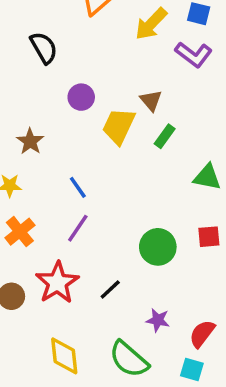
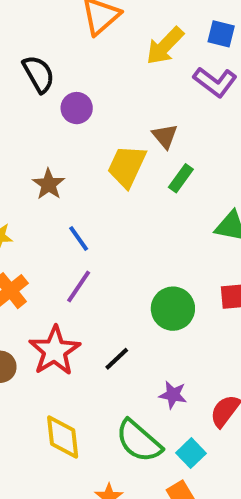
purple circle: (81, 97) -> (77, 108), moved
brown star: (30, 141) -> (49, 184), moved
cyan square: (192, 369) -> (191, 453), moved, turned 30

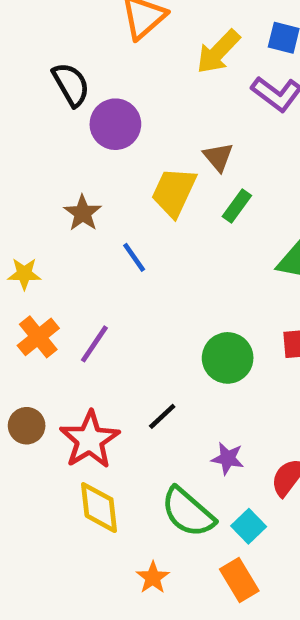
purple circle: (77, 108) -> (115, 124), size x1.4
blue line: (79, 238) -> (134, 257), moved
purple line: (79, 287) -> (94, 344), moved
red star: (55, 351) -> (90, 440), moved

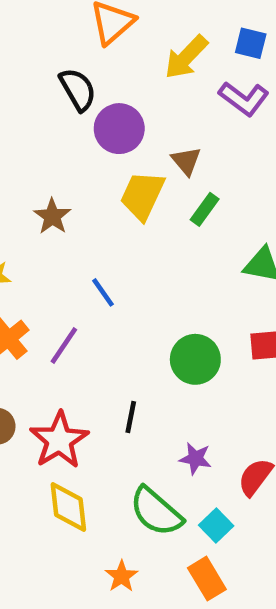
black semicircle: (71, 84) -> (78, 89), moved
purple circle: (115, 124) -> (119, 129), moved
blue line: (134, 257) -> (103, 292), moved
black line: (162, 416) -> (131, 417), turned -36

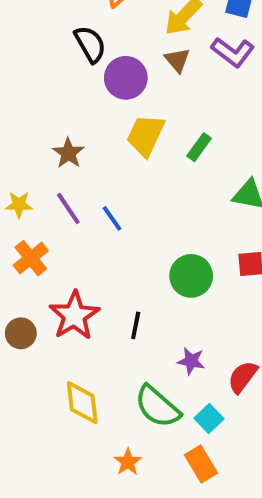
brown triangle: (186, 161) -> (177, 60), moved
purple line: (64, 346) -> (68, 209), moved, turned -68
red star: (59, 440) -> (74, 315), moved

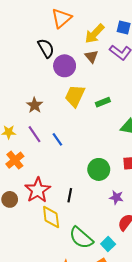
green rectangle: (199, 147) -> (103, 102), turned 32
purple star: (191, 361) -> (116, 197), moved
yellow diamond: (82, 403) -> (51, 217), moved

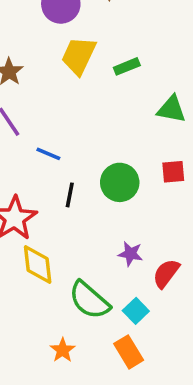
blue line: (57, 139) -> (48, 154), moved, turned -32
black line: (70, 195) -> (70, 195), moved
purple star: (116, 197) -> (130, 254), moved

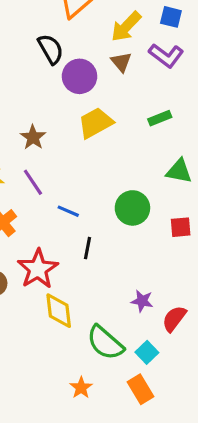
yellow trapezoid: (79, 56) -> (96, 123), turned 36
green rectangle: (127, 66) -> (160, 118), moved
green circle: (120, 182) -> (132, 208), moved

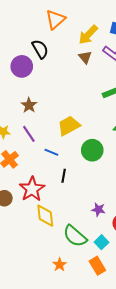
purple circle: (80, 76) -> (22, 66), moved
yellow trapezoid: (96, 123) -> (69, 126), moved

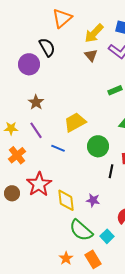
black line: (64, 176) -> (111, 171), moved
purple star: (98, 209) -> (93, 200), moved
yellow diamond: (45, 216) -> (66, 200), moved
orange rectangle: (97, 266) -> (93, 259), moved

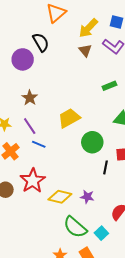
blue line: (58, 148) -> (39, 144), moved
yellow diamond: (66, 200) -> (60, 197), turned -70

